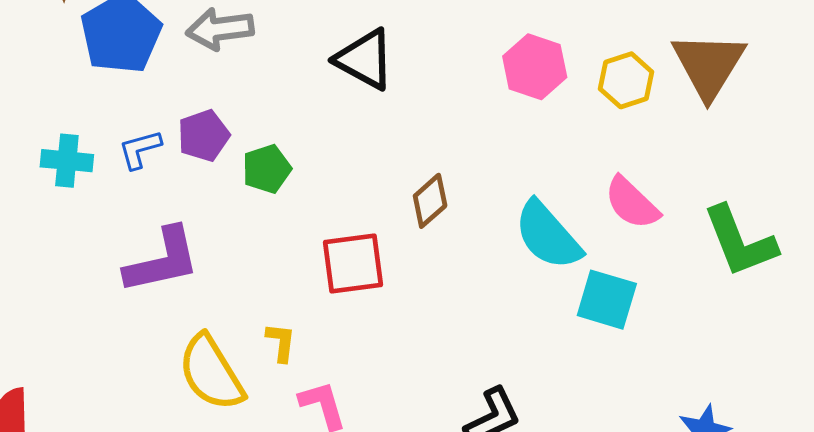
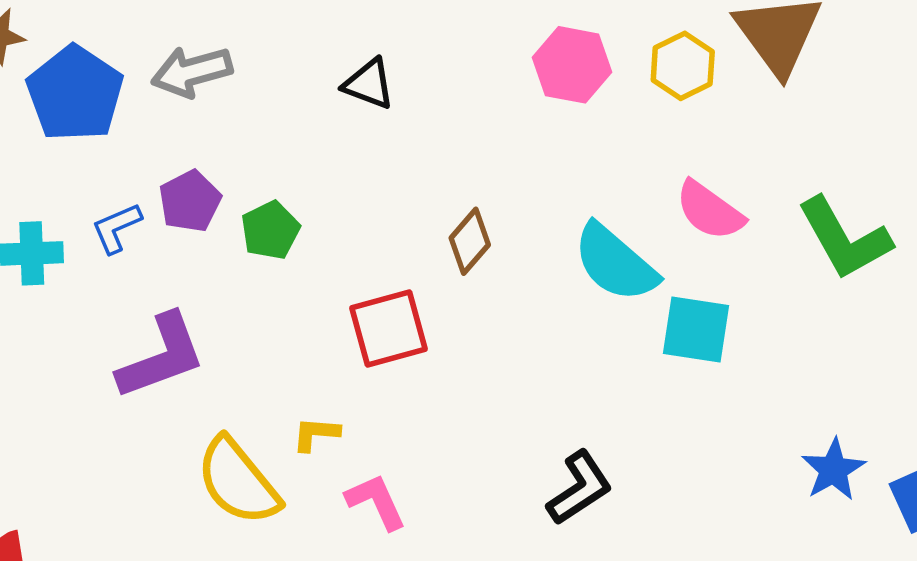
black triangle: (365, 59) -> (369, 84), size x0.7
yellow L-shape: (281, 342) -> (316, 434), turned -84

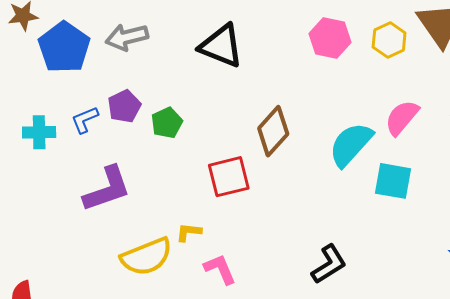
black triangle: (369, 84) -> (221, 46), size x1.6
pink semicircle: (710, 211) -> (402, 118), turned 93
brown diamond: (470, 241) -> (273, 131), size x1.4
cyan semicircle: (615, 263) -> (351, 144), turned 90
yellow semicircle: (238, 481) -> (147, 257), turned -74

